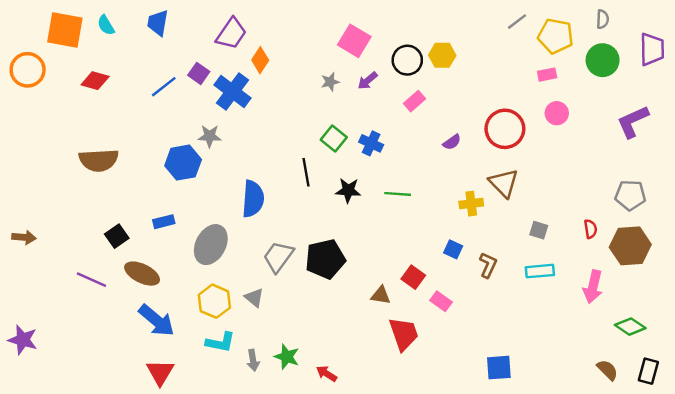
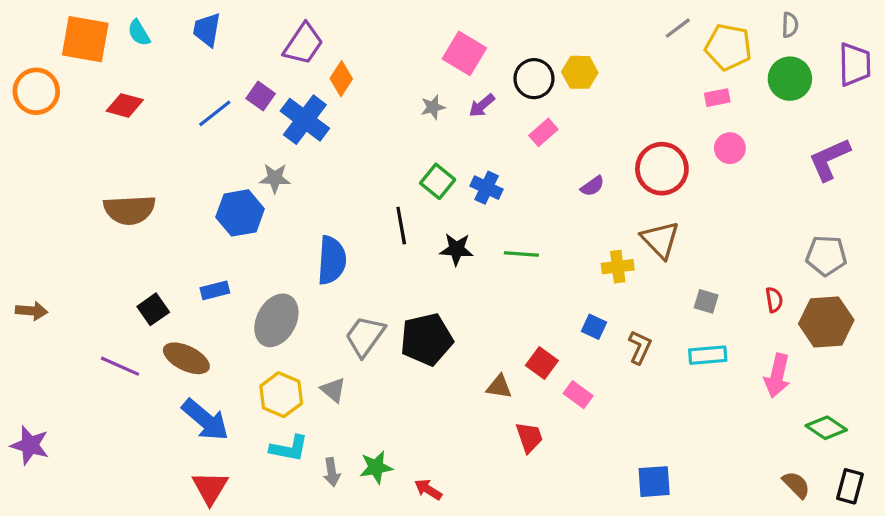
red trapezoid: (404, 334) -> (529, 437), size x0.7
green star: (287, 357) -> (376, 467), turned -30

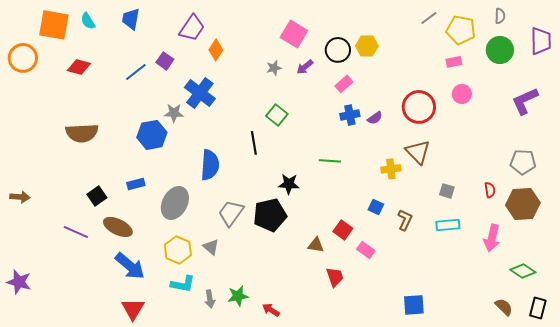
blue cross: (305, 120) -> (200, 93), moved
blue cross: (487, 188) -> (350, 115), moved, turned -36
black star: (457, 249) -> (289, 184), moved

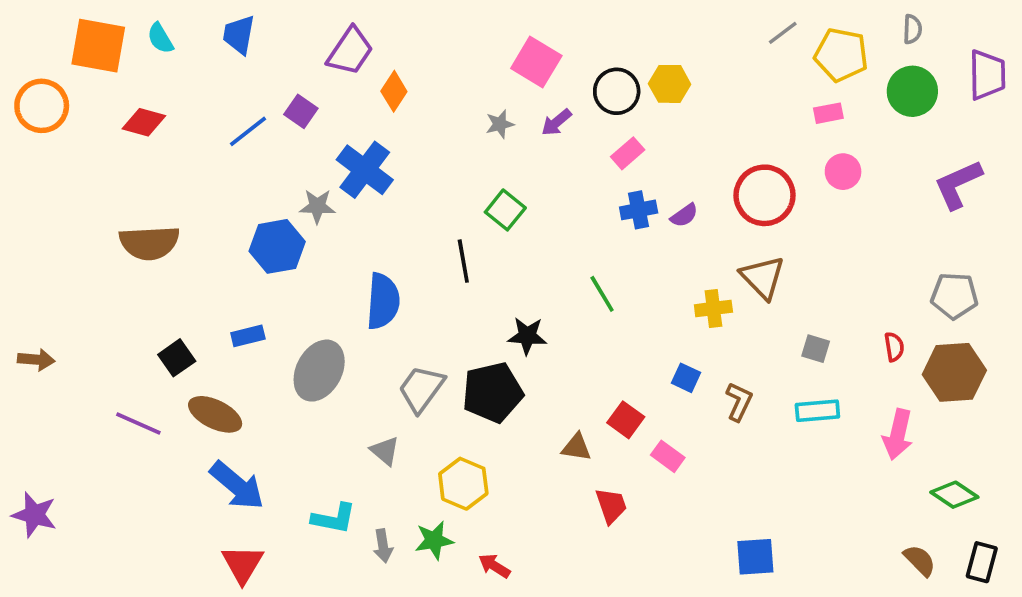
green line: (330, 161) -> (602, 294), turned 55
yellow hexagon: (178, 250) -> (463, 484), moved

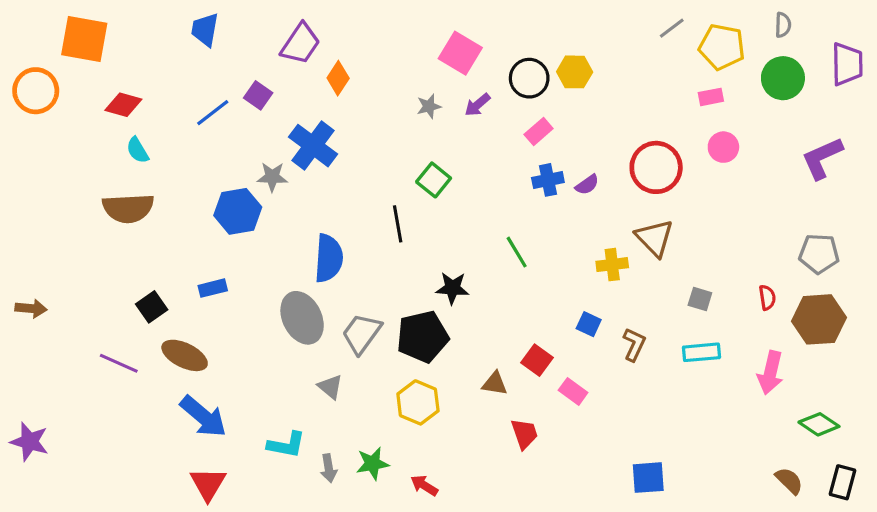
cyan semicircle: (160, 38) -> (138, 150), moved
gray ellipse: (319, 371) -> (302, 318), moved, turned -54
yellow hexagon: (463, 484) -> (418, 402), moved

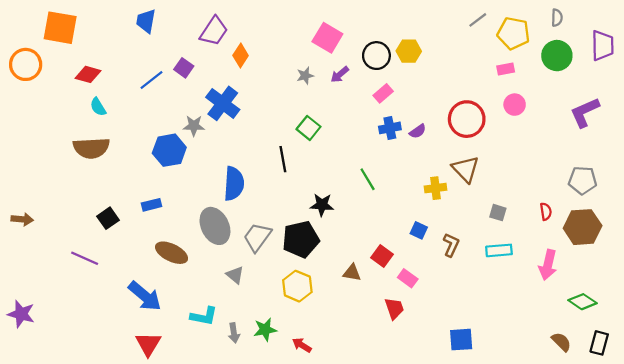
brown ellipse: (185, 355) -> (172, 253), moved
red trapezoid: (524, 434) -> (394, 308), moved

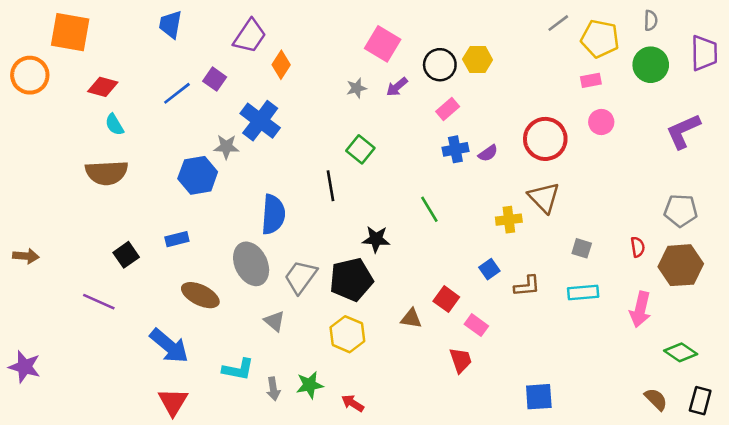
blue square: (419, 230) -> (489, 269), turned 30
brown L-shape: (451, 245) -> (527, 286), turned 60

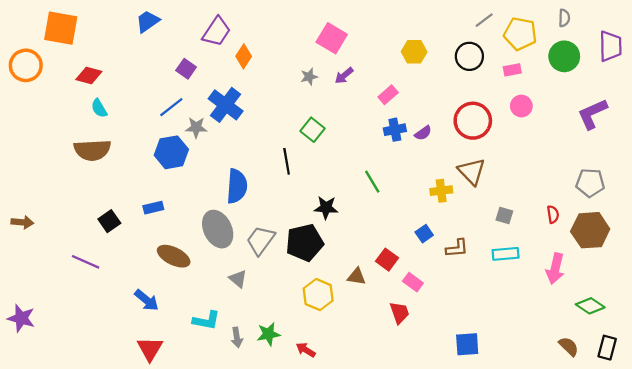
blue trapezoid: (170, 24) -> (148, 21), turned 45
black circle: (440, 65) -> (469, 56), moved
blue line: (177, 93) -> (171, 107), moved
yellow hexagon: (347, 334) -> (318, 295), moved
blue arrow: (169, 346) -> (147, 300), size x0.7

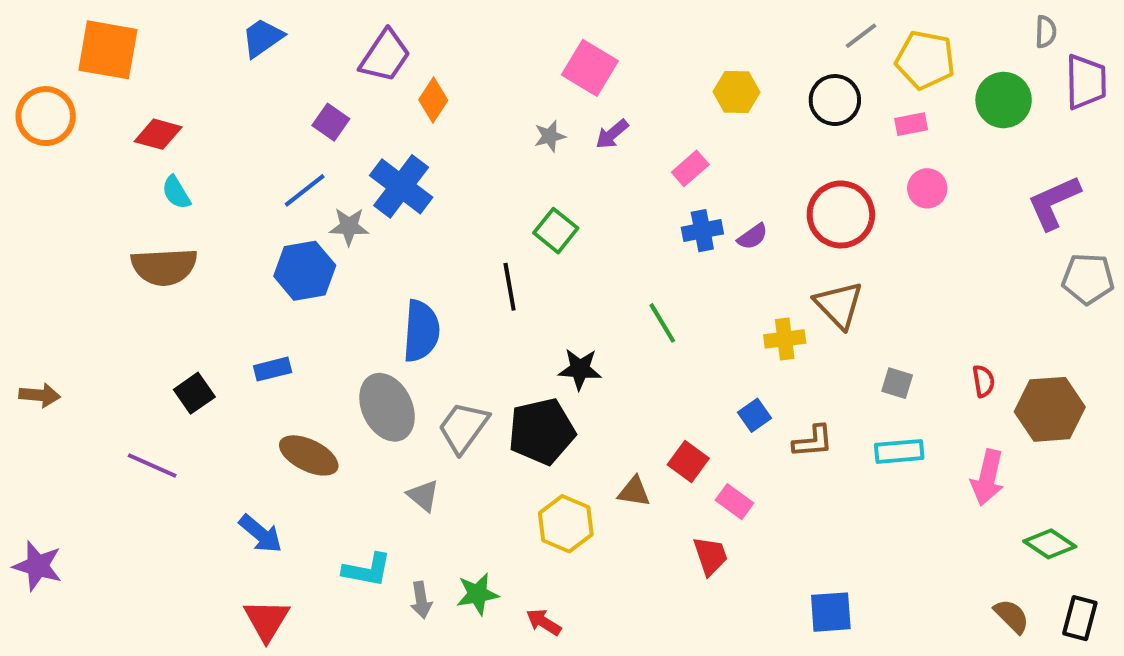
gray semicircle: (564, 18) -> (1046, 32), moved
gray pentagon: (590, 183) -> (1088, 279), moved

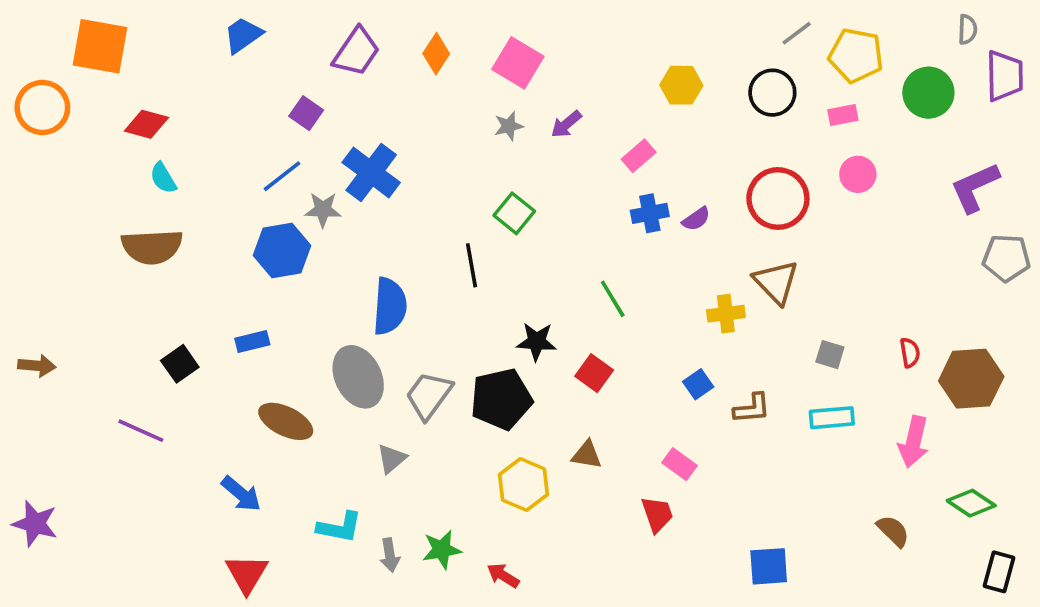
pink square: (590, 68) -> (518, 63), moved
orange diamond: (433, 100) -> (436, 54), moved
red square: (688, 461) -> (594, 373), moved
gray triangle: (423, 496) -> (392, 459), turned 40
brown semicircle: (1012, 616) -> (893, 531), moved

